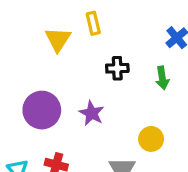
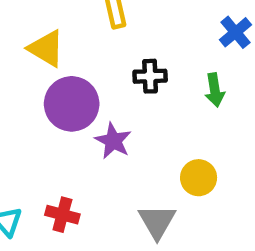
yellow triangle: (58, 39) -> (46, 48), moved, turned -32
purple circle: (42, 110) -> (72, 104), moved

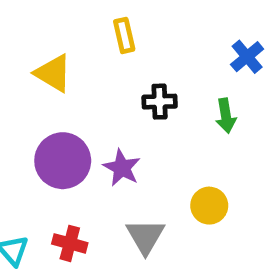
purple circle: (72, 104) -> (63, 161), moved
gray triangle: (157, 222) -> (145, 236), moved

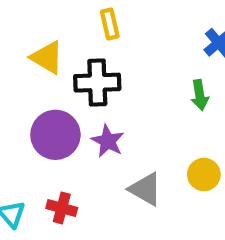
black cross: (160, 102) -> (97, 83), moved, size x1.5
yellow circle: (209, 206) -> (204, 175), moved
gray triangle: (145, 236) -> (145, 189), moved, turned -30

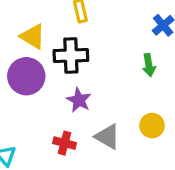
purple circle: (55, 135) -> (26, 76), moved
red cross: (62, 208) -> (64, 143), moved

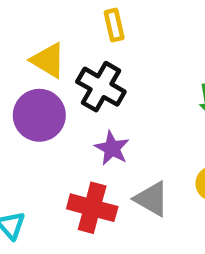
black cross: (71, 56) -> (101, 87), turned 32
red cross: (64, 143) -> (92, 208), size x1.5

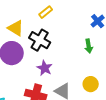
yellow rectangle: (114, 25) -> (46, 12), turned 64

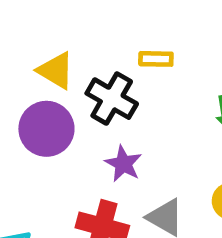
yellow rectangle: (46, 12) -> (156, 59), moved, turned 40

